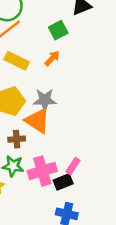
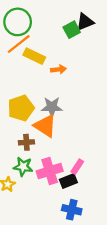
green square: (58, 30) -> (72, 30), moved
orange arrow: (52, 58) -> (58, 69), turned 40
yellow rectangle: (17, 61) -> (34, 56), moved

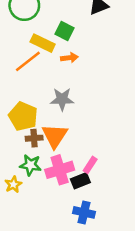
green square: (72, 30) -> (65, 31), moved, turned -35
orange line: (19, 44) -> (28, 61), moved
yellow pentagon: (21, 108) -> (23, 116), moved, turned -30
orange triangle: (45, 126) -> (55, 136), moved, turned 30

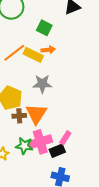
yellow rectangle: (43, 43) -> (33, 55), moved
green star: (30, 165) -> (24, 146), moved

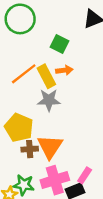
yellow rectangle: (33, 55) -> (46, 76), turned 36
gray star: (42, 84) -> (49, 100), moved
green star: (24, 146) -> (24, 185), moved

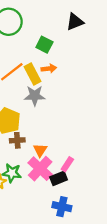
orange triangle: (50, 147) -> (40, 150), moved, size x0.6
pink cross: (55, 180) -> (40, 169), turned -30

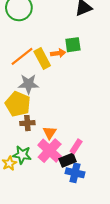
green square: (44, 45) -> (73, 45), moved, turned -35
gray star: (35, 96) -> (28, 84), moved
blue cross: (62, 207) -> (75, 173), moved

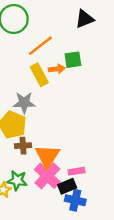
orange line: (22, 56) -> (40, 46), moved
orange triangle: (50, 133) -> (47, 156), size x1.6
pink rectangle: (76, 146) -> (76, 171), turned 48

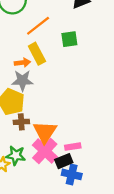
orange arrow: (57, 69) -> (22, 63), moved

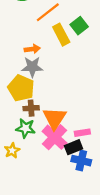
green square: (69, 39) -> (79, 26), turned -30
yellow rectangle: (37, 54) -> (61, 35), moved
green star: (16, 155) -> (26, 128), moved

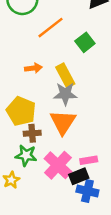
yellow rectangle: (61, 35) -> (65, 75), moved
gray star: (32, 67) -> (65, 94), moved
orange triangle: (55, 118) -> (63, 122), moved

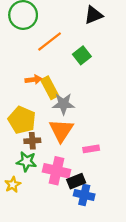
yellow rectangle: (65, 75) -> (50, 88), moved
pink rectangle: (89, 160) -> (91, 149), moved
pink cross: (58, 165) -> (57, 171), turned -30

